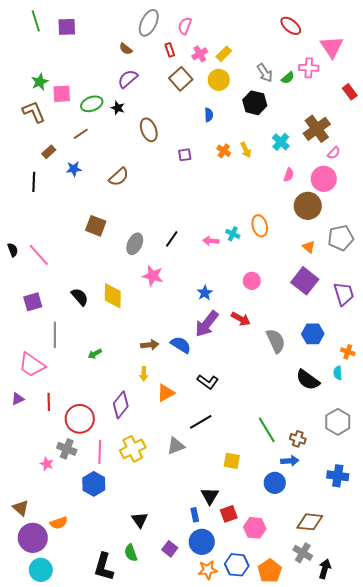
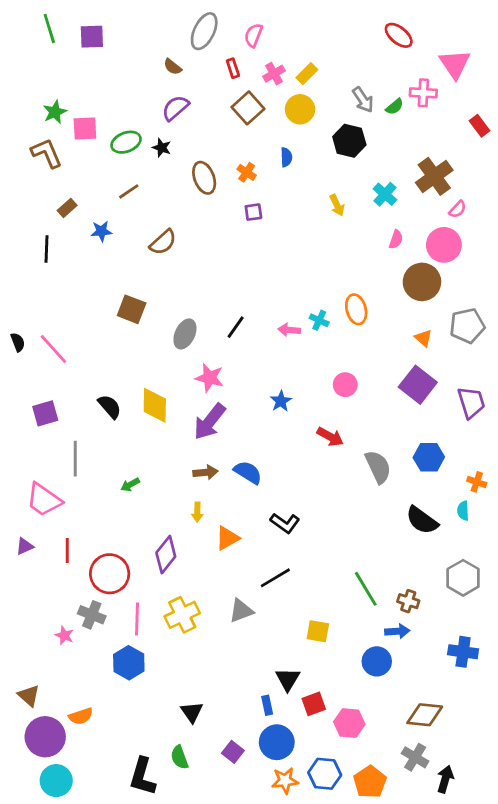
brown line: (81, 134) -> (129, 191), moved
orange cross: (224, 151) -> (247, 172), moved
purple arrow: (207, 324) -> (210, 422), moved

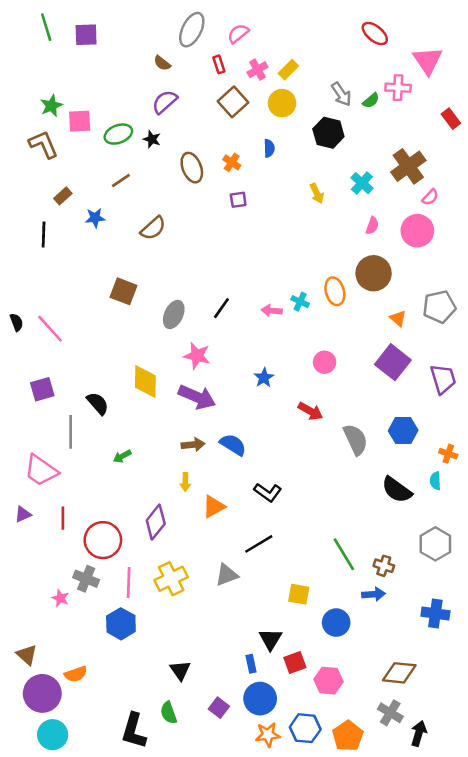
pink semicircle: (253, 35) -> (238, 34), turned 30
brown circle: (422, 282) -> (374, 273), moved
black semicircle: (110, 407) -> (98, 403), moved
purple arrow: (210, 422) -> (197, 397), turned -105
blue circle: (377, 661) -> (336, 623), moved

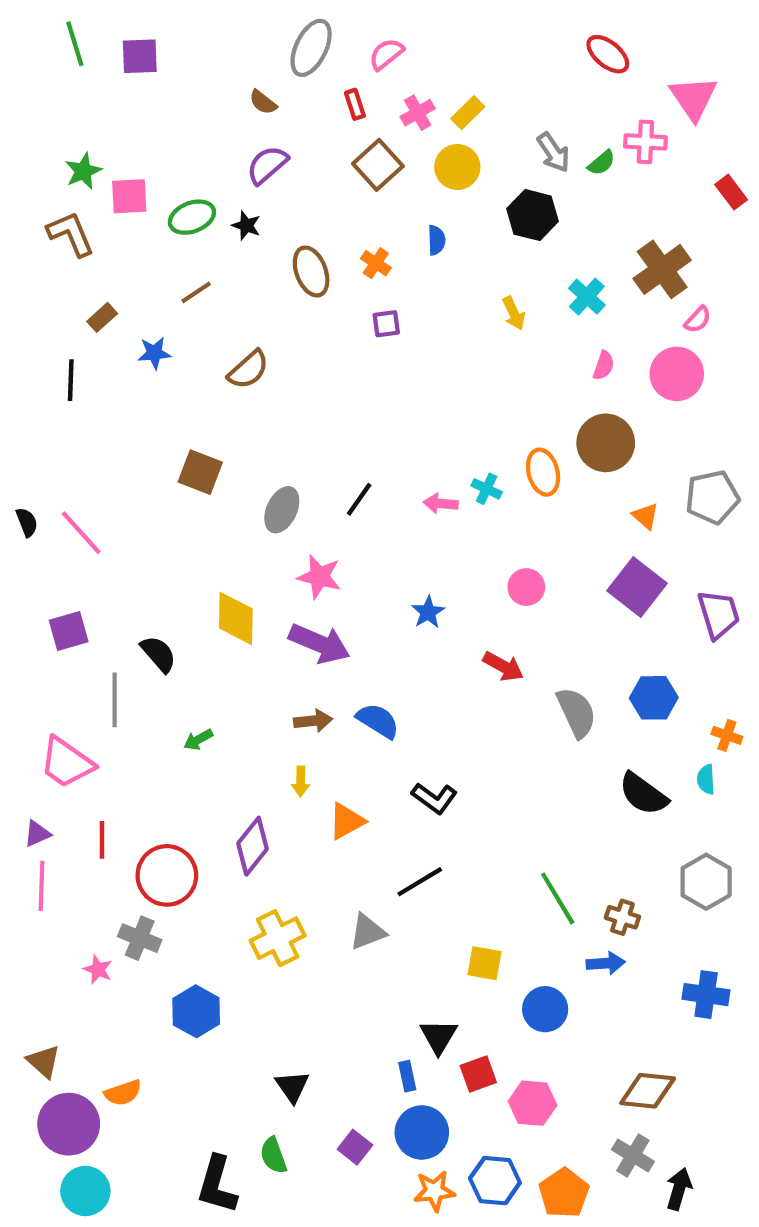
pink line: (129, 583) -> (41, 886), moved

